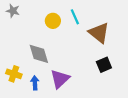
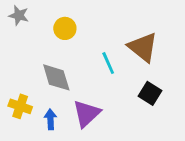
cyan line: (75, 17) -> (108, 63), moved
yellow circle: (53, 21) -> (65, 28), moved
black square: (104, 65) -> (150, 93), turned -35

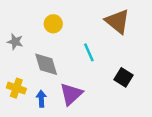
gray star: (19, 15) -> (15, 42), moved
brown triangle: (143, 47) -> (118, 21), moved

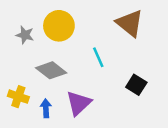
yellow circle: (53, 24) -> (59, 26), size x1.5
gray star: (15, 42) -> (25, 35), moved
gray diamond: (46, 64) -> (51, 70), turned -36

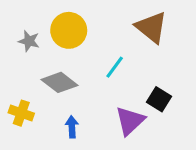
cyan line: (98, 57) -> (115, 67), turned 60
purple triangle: (79, 103) -> (130, 121), moved
blue arrow: (46, 108) -> (72, 127), moved

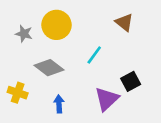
brown triangle: (151, 27) -> (124, 22), size x0.7
black square: (159, 99) -> (131, 81), turned 30

